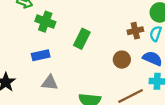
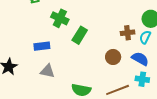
green cross: (45, 22) -> (60, 18), moved

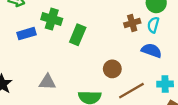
blue rectangle: (42, 46) -> (26, 34), moved
brown circle: (113, 57) -> (112, 69), moved
cyan cross: (142, 79) -> (165, 84), moved

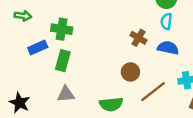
brown cross: (132, 23) -> (138, 38), moved, turned -35
green rectangle: (78, 35) -> (63, 61), moved

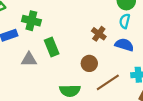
green rectangle: (63, 61) -> (52, 47), moved, turned -42
gray triangle: (66, 94) -> (29, 59), moved

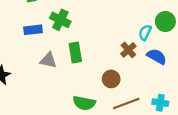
cyan semicircle: (125, 21) -> (145, 33), moved
blue semicircle: (124, 45) -> (157, 57), moved

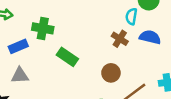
green rectangle: (75, 53) -> (67, 57), turned -30
gray triangle: (48, 60) -> (20, 75), moved

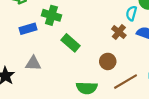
gray triangle: (20, 75) -> (33, 63), moved

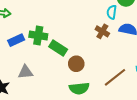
green cross: (51, 15) -> (38, 35), moved
brown circle: (108, 61) -> (76, 64), moved

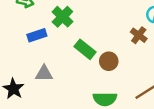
green cross: (38, 35) -> (62, 17), moved, turned 30
brown circle: (76, 64) -> (109, 61), moved

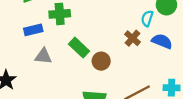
green cross: (62, 17) -> (60, 14), turned 36
gray triangle: (44, 74) -> (43, 56), moved

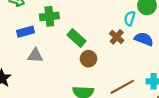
green rectangle: (79, 48) -> (77, 38), moved

